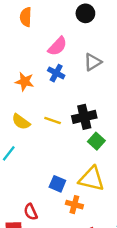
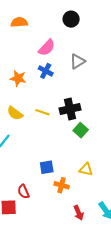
orange semicircle: (26, 17) -> (19, 22), turned 84
yellow triangle: (92, 179) -> (86, 169), moved, size x0.6
blue square: (57, 184) -> (47, 167), turned -32

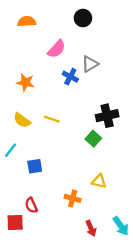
blue cross: (46, 71) -> (70, 77), moved
black cross: (70, 109) -> (107, 116), moved
blue square: (47, 167) -> (35, 166), moved

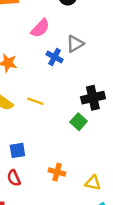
yellow triangle: (99, 181) -> (93, 183), moved
orange cross: (73, 198) -> (57, 172), moved
red semicircle: (31, 205) -> (14, 178), moved

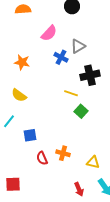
black cross: (93, 98) -> (90, 75), moved
yellow line: (35, 101) -> (71, 93), moved
red semicircle: (14, 178) -> (42, 158), moved

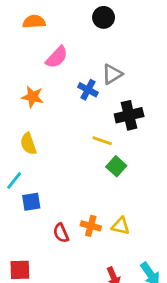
pink semicircle: (49, 33) -> (57, 57), moved
yellow semicircle: (19, 95) -> (28, 144), turned 35
blue square: (30, 135) -> (31, 202), moved
yellow triangle: (93, 162) -> (121, 226), moved

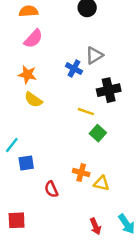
pink semicircle: (57, 57) -> (33, 39), moved
yellow semicircle: (28, 144) -> (33, 100), moved, turned -36
orange cross: (91, 226) -> (81, 173), moved

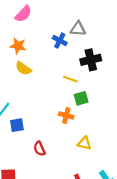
gray triangle: (94, 55) -> (78, 29), turned 35
green square: (98, 133) -> (81, 98), turned 32
orange cross: (81, 173) -> (66, 115), moved

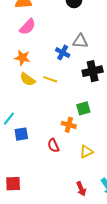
yellow line: (70, 79) -> (50, 79), moved
yellow triangle: (84, 143) -> (86, 152), turned -40
red semicircle: (39, 149) -> (53, 145), moved

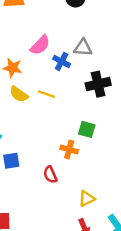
pink semicircle: (28, 27) -> (40, 45), moved
green square: (83, 108) -> (87, 129), turned 32
yellow triangle: (86, 152) -> (87, 199), moved

